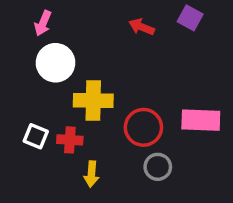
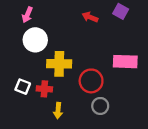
pink rectangle: (201, 120) -> (125, 62), moved

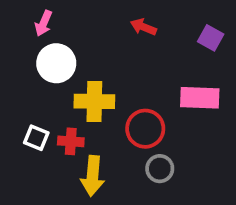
purple square: (121, 11) -> (211, 38), moved
yellow arrow: (58, 111) -> (93, 176), size x1.5

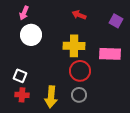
yellow cross: (94, 101) -> (74, 46), moved
red cross: (71, 141) -> (22, 95), moved
gray circle: (160, 169) -> (79, 95), moved

